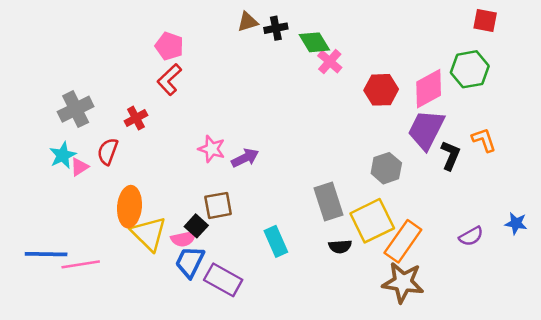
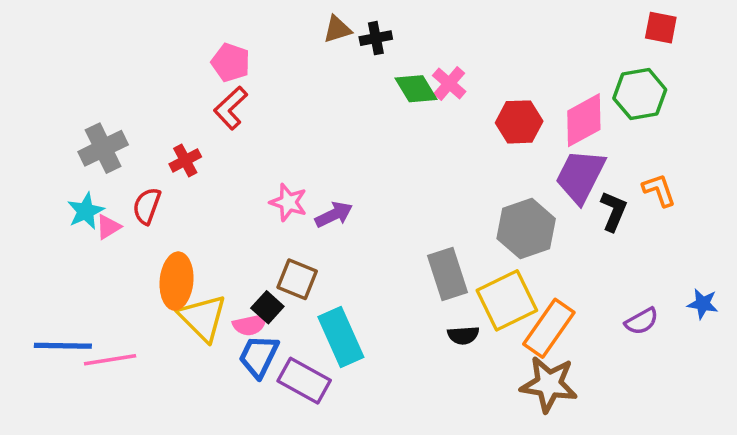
green diamond: (314, 42) -> (416, 89), moved
gray hexagon: (386, 168) -> (526, 229), size x1.4
brown square: (218, 205) -> (297, 279), turned 32
cyan rectangle: (276, 241) -> (341, 337), moved, size x1.4

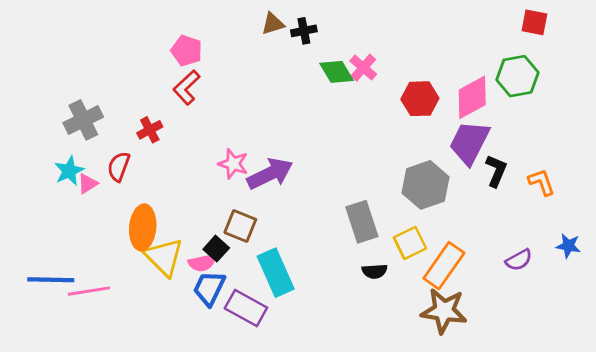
orange L-shape: (659, 190) -> (541, 182), moved
purple arrow: (334, 215) -> (270, 174), size x1.5
yellow square: (507, 300) -> (410, 243), size x0.7

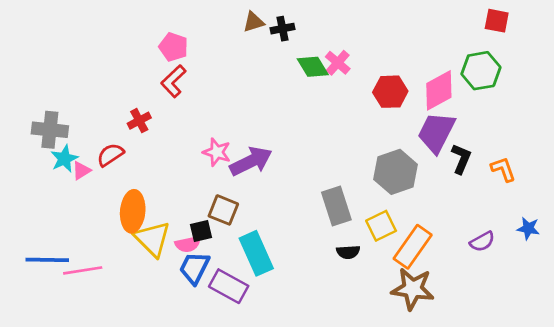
gray cross: (83, 120) -> (50, 130), moved, turned 32
red semicircle: (119, 167) -> (110, 155), turned 36
black square: (216, 249) -> (201, 231), turned 35

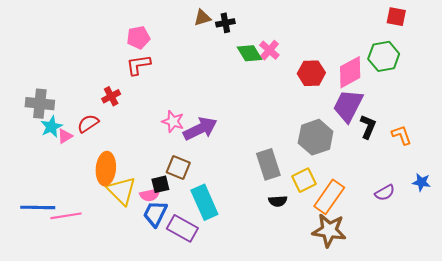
pink pentagon: (173, 47) -> (138, 38), turned -30
red L-shape: (173, 81) -> (138, 65), turned 35

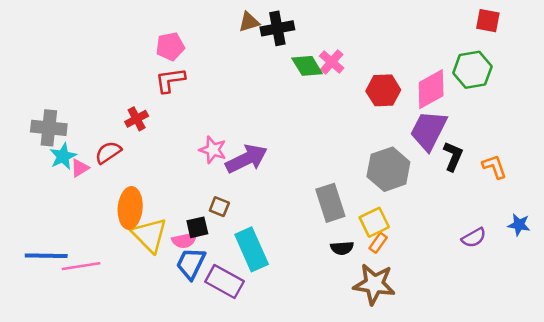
black cross: (225, 23) -> (277, 28), size x1.4
brown square: (178, 168) -> (219, 207), size x0.7
orange rectangle: (329, 197) -> (378, 243), moved, size x0.5
brown star: (329, 230) -> (374, 284), moved

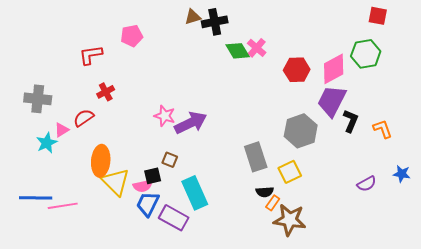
red L-shape: (170, 80) -> (91, 55), moved
cyan star: (63, 156) -> (47, 143), moved
orange rectangle: (378, 243) -> (273, 203), moved

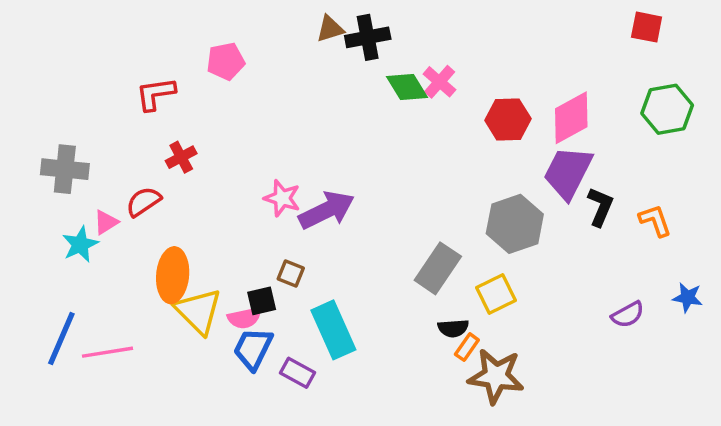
green hexagon: (366, 54) -> (667, 109), moved
gray rectangle: (256, 157) -> (438, 268), turned 52
blue line: (36, 198) -> (61, 339), turned -68
purple rectangle: (174, 218) -> (298, 373), size x0.7

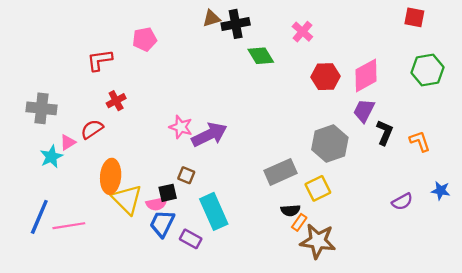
pink cross: (440, 82) -> (302, 32), moved
purple trapezoid: (568, 173) -> (364, 111), size x0.7
gray rectangle: (438, 268) -> (281, 172), turned 32

